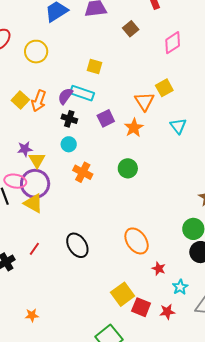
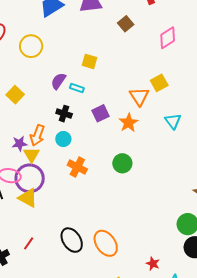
cyan rectangle: (82, 93) -> (77, 88), size x0.6
purple semicircle: (65, 96) -> (58, 81), moved
orange arrow: (39, 101) -> (37, 135), moved
orange ellipse: (137, 241) -> (106, 243), moved

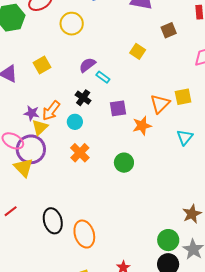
yellow square: (90, 61) -> (138, 51), moved

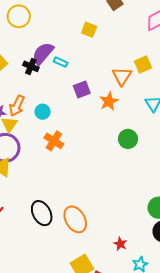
purple semicircle: (87, 65) -> (43, 53), size x1.4
black cross: (83, 98) -> (31, 66), moved
green circle: (124, 163) -> (128, 139), moved

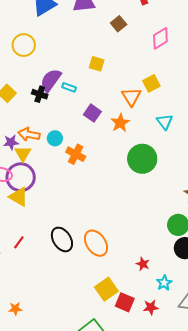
yellow square: (89, 30) -> (97, 64), moved
purple square: (82, 89) -> (92, 113), turned -30
orange arrow: (17, 106) -> (29, 134), turned 80
green circle: (128, 139) -> (142, 159), size x1.5
orange cross: (54, 141) -> (76, 154), moved

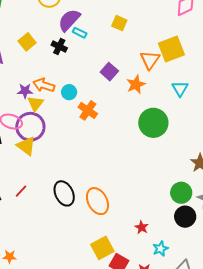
purple semicircle: (51, 80) -> (69, 20), moved
yellow square: (151, 83) -> (171, 49), size x1.5
cyan rectangle: (69, 87) -> (80, 33), moved

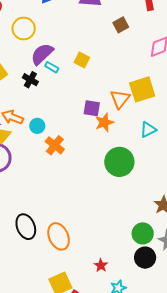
yellow square: (119, 23) -> (82, 60), moved
purple square: (109, 72) -> (92, 108), moved, turned -36
cyan triangle: (180, 89) -> (148, 130), turned 30

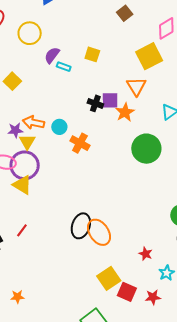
purple semicircle: (42, 54) -> (52, 55), size x0.7
black cross: (30, 80) -> (95, 103), moved
yellow square: (142, 89) -> (149, 56), moved
black ellipse: (26, 227) -> (81, 226), moved, turned 50

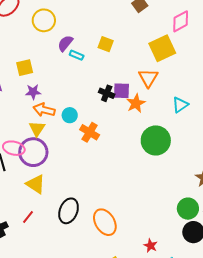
yellow square: (12, 81) -> (25, 68), turned 30
purple star: (15, 130) -> (33, 92), moved
yellow triangle: (22, 185) -> (36, 184), moved
black ellipse: (81, 226) -> (69, 211), moved

